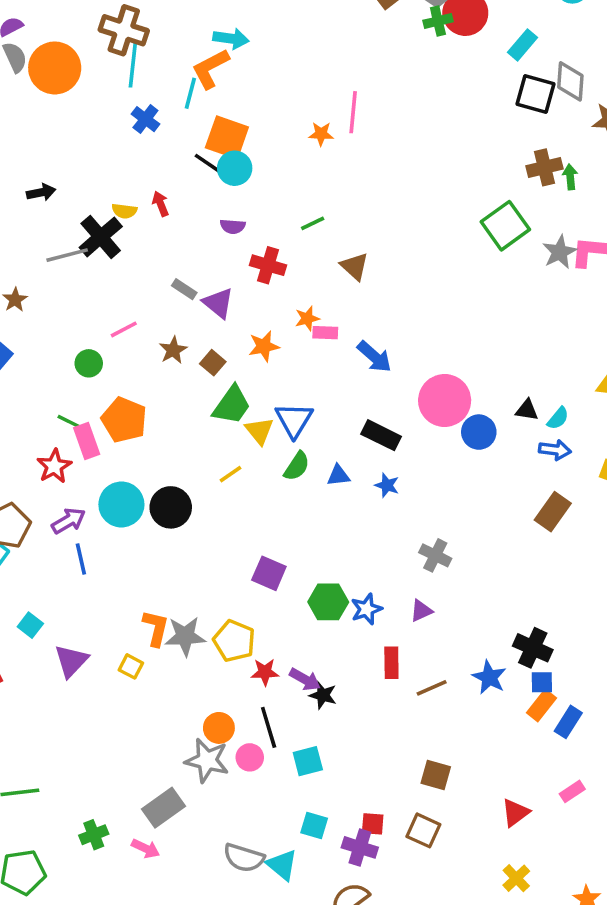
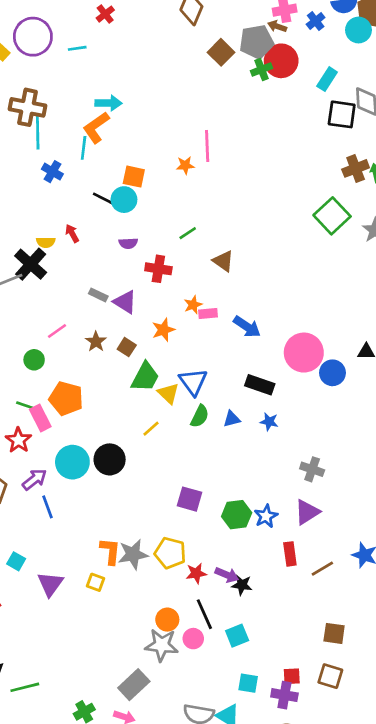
orange square: (227, 137) -> (134, 177), moved, size x0.7
purple triangle: (421, 611) -> (307, 512), size x1.5

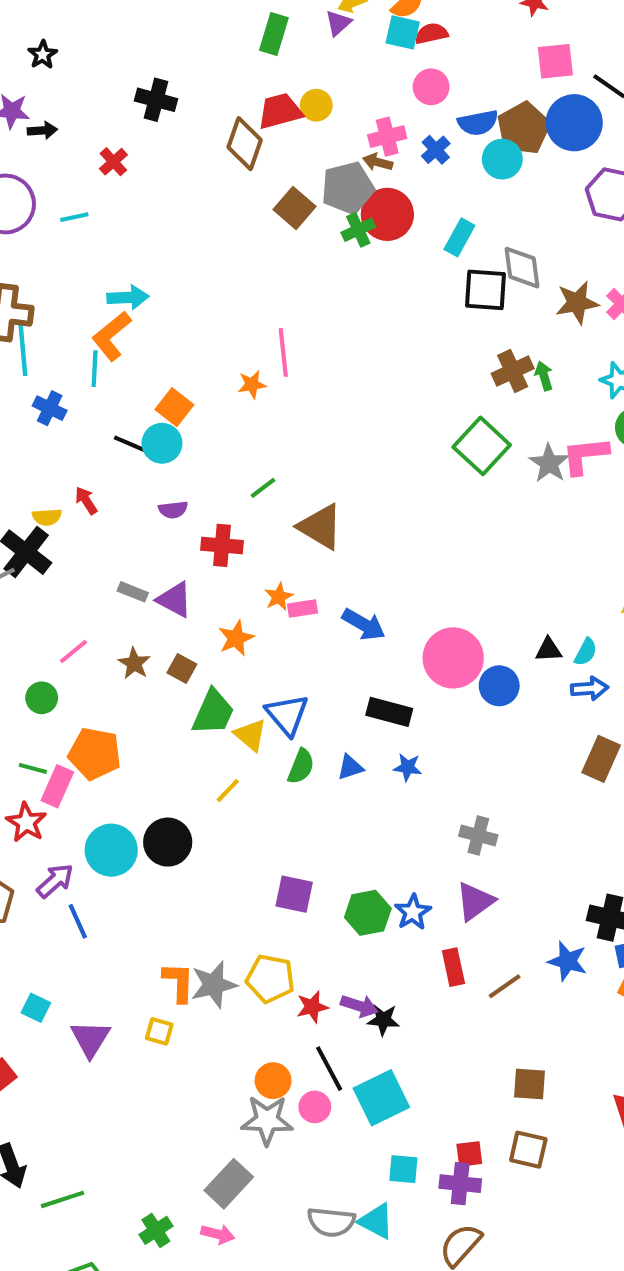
orange square: (134, 177) -> (174, 407), turned 30
brown triangle: (223, 261) -> (320, 527), size x1.4
pink rectangle: (40, 418) -> (57, 786), turned 55
cyan square: (237, 636) -> (381, 1098), size x1.5

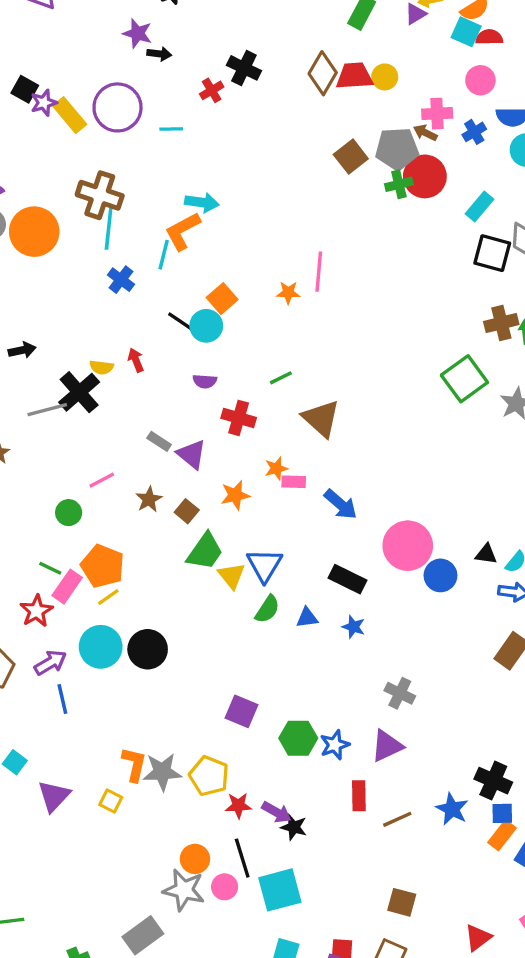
black cross: (156, 100) -> (244, 68), moved
brown diamond: (245, 144) -> (323, 73), moved
yellow line: (228, 791) -> (108, 597), moved

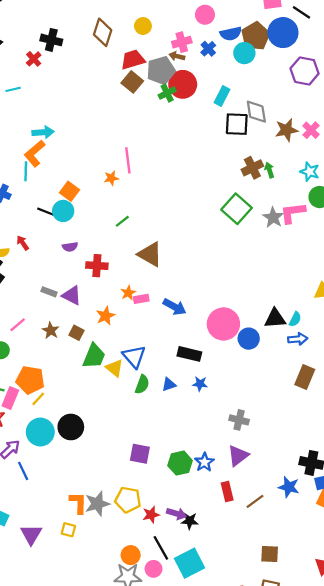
red trapezoid: (354, 76) -> (133, 60), moved
green line: (281, 378) -> (122, 221), moved
black triangle: (486, 554) -> (275, 318), size x1.5

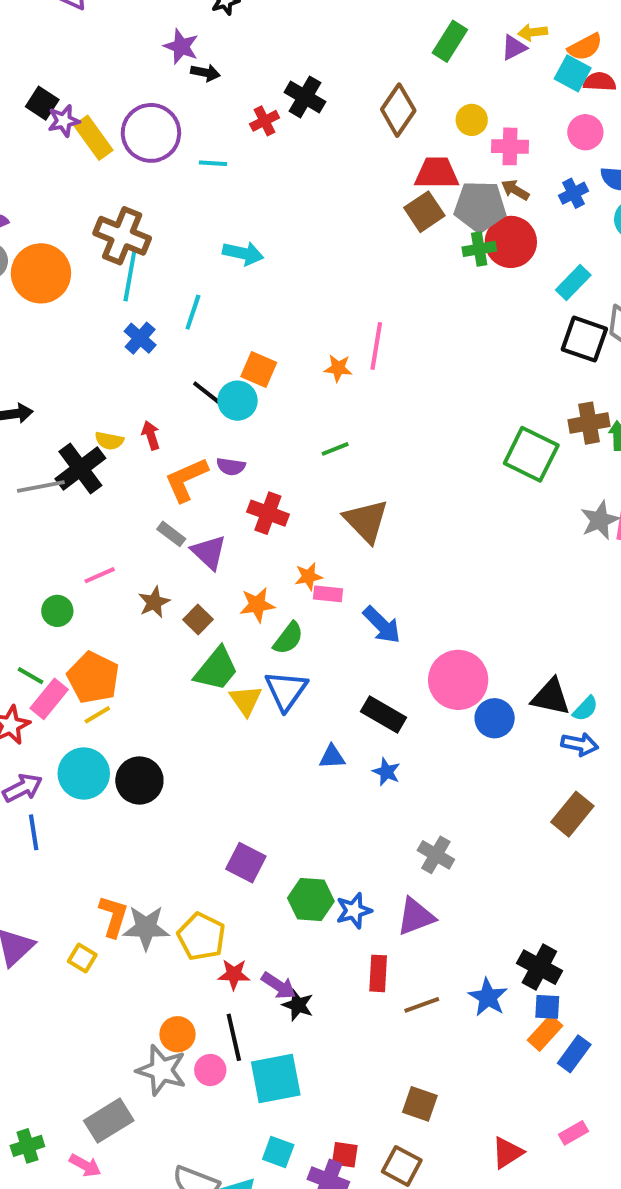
pink cross: (182, 42) -> (510, 146), moved
orange L-shape: (35, 153) -> (186, 480), moved
orange square: (70, 191) -> (259, 370), turned -30
green square: (236, 209) -> (531, 454), moved, turned -32
green semicircle: (142, 384) -> (288, 638), moved

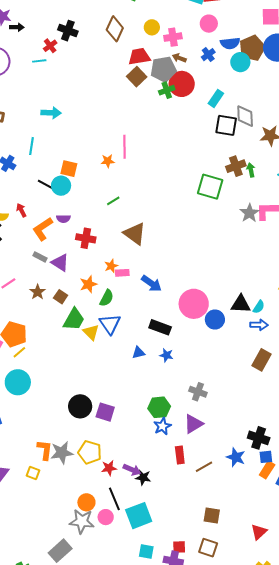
cyan line: (213, 163) -> (39, 61), moved
black circle: (139, 780) -> (80, 406), moved
green hexagon: (311, 900) -> (159, 407), moved

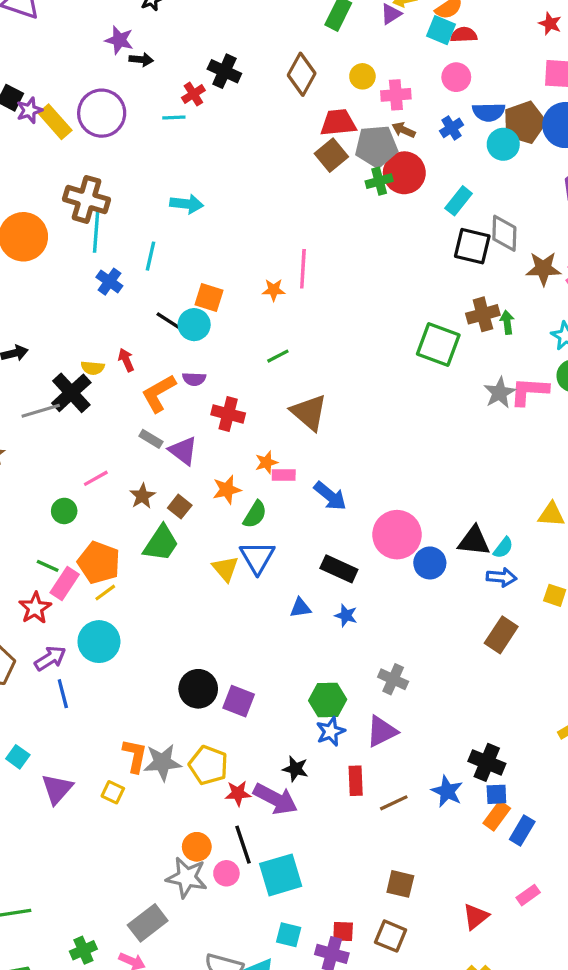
green trapezoid: (74, 319) -> (161, 543), moved
purple arrow: (132, 470) -> (275, 799), size x1.5
black star: (143, 478) -> (295, 769), moved

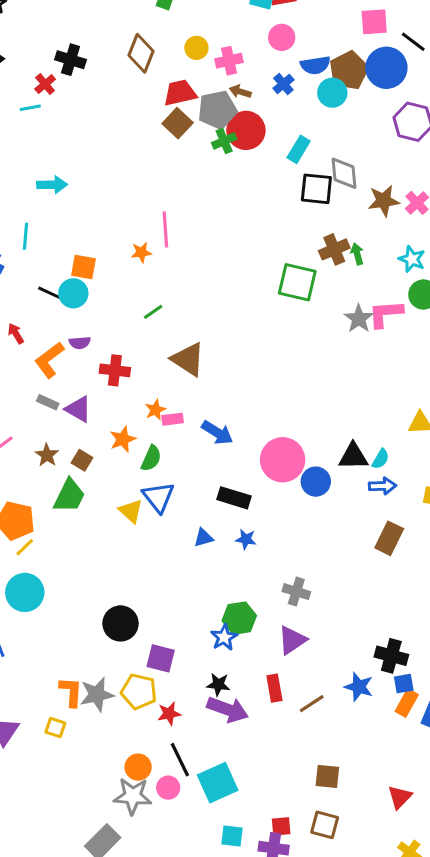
purple square: (239, 701) -> (161, 658), moved
blue star: (331, 731) -> (224, 637), moved
purple arrow: (275, 799) -> (228, 709), moved

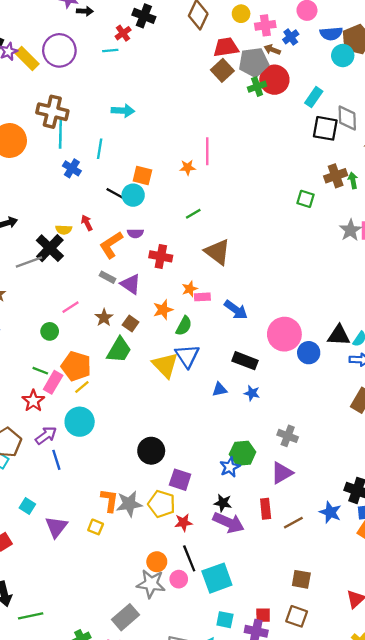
blue cross: (283, 84) -> (291, 37), moved
green square: (297, 282) -> (305, 199), size x0.6
yellow triangle: (131, 511) -> (165, 365), size x1.4

